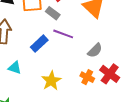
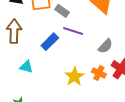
yellow star: (51, 81) -> (75, 76), moved

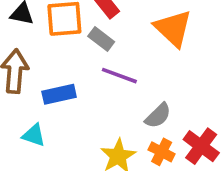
blue rectangle: (50, 42) -> (59, 94), moved, turned 30
gray semicircle: (105, 46) -> (158, 116), moved

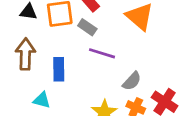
blue rectangle: (59, 94) -> (59, 69), turned -75

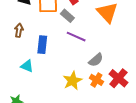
brown arrow: (25, 54) -> (19, 30), size x0.6

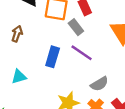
blue rectangle: (42, 45) -> (53, 57), moved
cyan triangle: (27, 66) -> (19, 77), turned -48

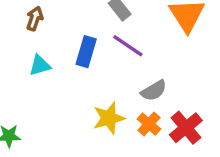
cyan triangle: (19, 77) -> (40, 65), moved

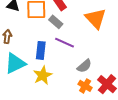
cyan triangle: (40, 65) -> (15, 63), size x1.6
yellow star: (109, 118) -> (43, 75), moved

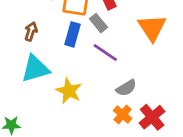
blue rectangle: (41, 50) -> (73, 34), moved
yellow star: (43, 75) -> (69, 91), turned -30

